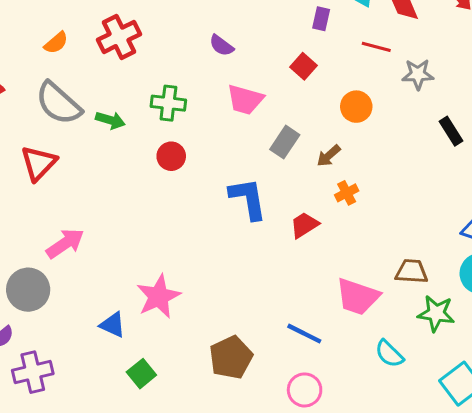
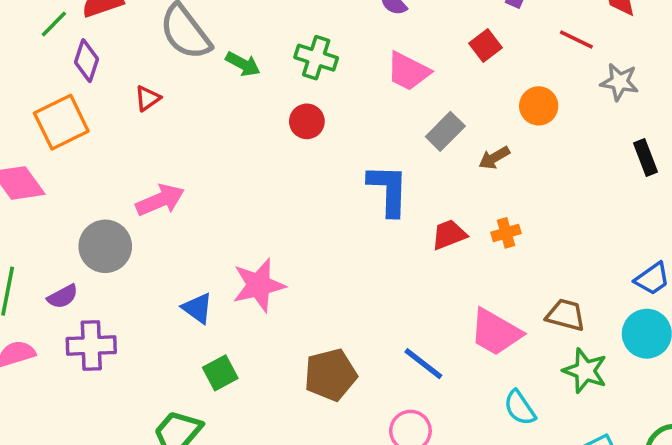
red triangle: (39, 163) -> (148, 98), size x0.6
orange cross: (347, 193) -> (506, 233), moved

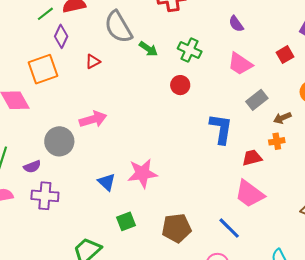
orange cross: (506, 233) -> (277, 141), moved
pink trapezoid: (496, 332) -> (250, 194), moved
green square: (220, 373) -> (126, 221), moved

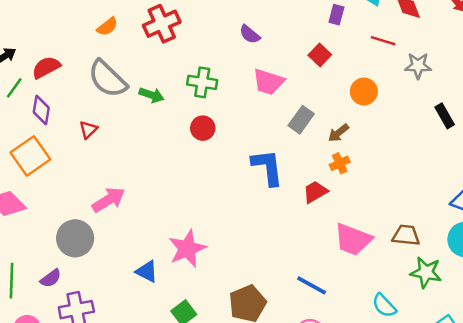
pink trapezoid: (250, 194) -> (353, 239), moved

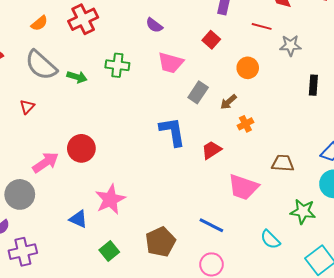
black rectangle: (445, 116) -> (313, 85), turned 36
red circle: (203, 128) -> (81, 148), moved, size x1.4
orange cross: (340, 163) -> (245, 124), moved
brown trapezoid: (406, 235) -> (283, 163), moved

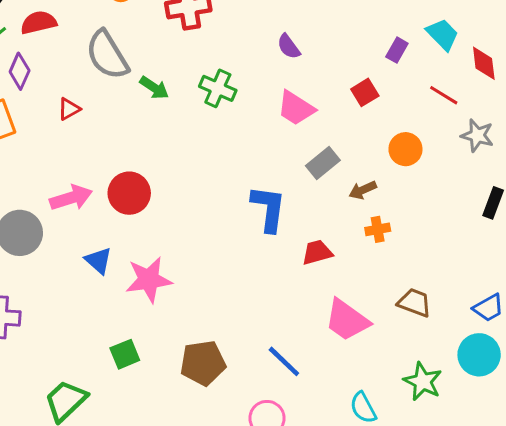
blue triangle: (78, 219) -> (98, 260), moved

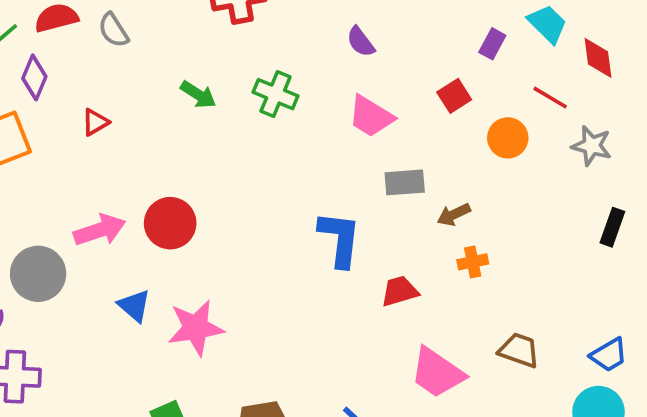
gray semicircle: (107, 55) -> (113, 30), moved, size x0.6
orange circle: (405, 149) -> (508, 138), moved
gray rectangle: (323, 163) -> (405, 182), turned 36

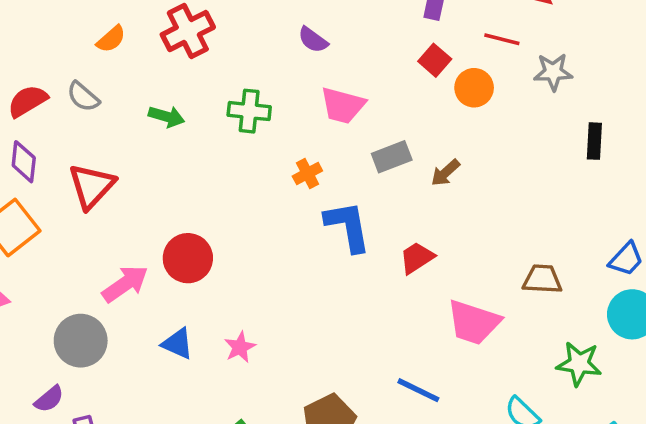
green arrow: (198, 95) -> (167, 117), moved
red square: (454, 96) -> (435, 60), moved
red triangle: (95, 122) -> (92, 186), size x1.8
orange cross: (473, 262) -> (307, 173), moved
pink star: (196, 328) -> (240, 347), size x0.6

